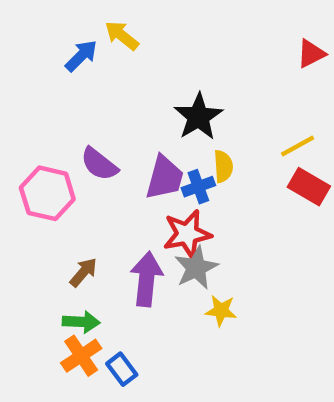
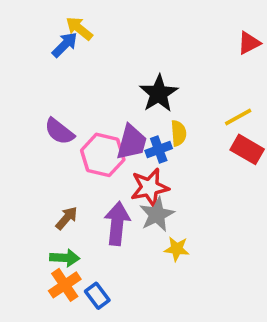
yellow arrow: (122, 36) -> (79, 28), moved
purple semicircle: (99, 164) -> (59, 131), moved
pink hexagon: (47, 193) -> (103, 155), moved

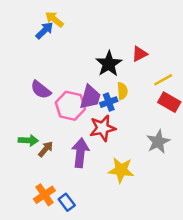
red triangle: (249, 43) -> (140, 54), moved
gray star: (157, 214) -> (158, 142), moved
yellow star: (177, 249) -> (121, 170), size x1.5
green arrow: (65, 258) -> (28, 140), moved

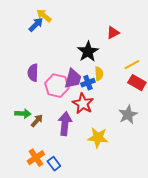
red triangle: (140, 54) -> (113, 33), moved
purple semicircle: (41, 90) -> (33, 73), turned 54
red star: (103, 128) -> (83, 104), turned -30

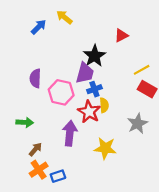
yellow arrow: (44, 16) -> (64, 17), moved
yellow semicircle: (99, 74) -> (104, 105), moved
purple trapezoid: (73, 79) -> (85, 73), moved
brown arrow: (37, 121) -> (35, 149), moved
blue rectangle: (54, 164) -> (58, 176), turned -72

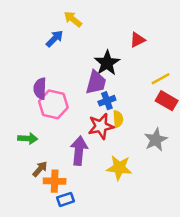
blue arrow: (39, 27) -> (55, 39), moved
pink hexagon: (61, 92) -> (53, 104), moved
red star: (89, 112) -> (101, 126), turned 30
orange cross: (39, 170) -> (55, 181), moved, turned 36

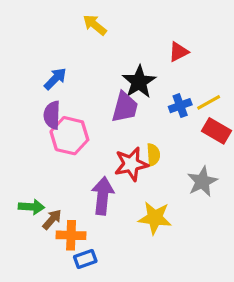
blue arrow: (55, 39) -> (55, 79), moved
blue cross: (107, 101) -> (180, 106), moved
green arrow: (28, 138) -> (31, 207), moved

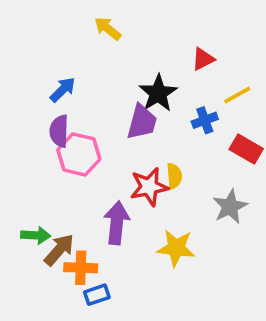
yellow line: (209, 102) -> (237, 95), moved
brown arrow: (52, 219) -> (59, 250), size x1.4

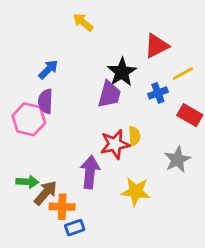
red triangle: (203, 59) -> (157, 46), size x1.4
pink hexagon: (79, 154) -> (29, 119), moved

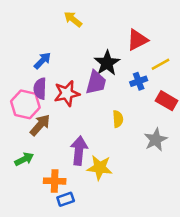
red star: (115, 144) -> (67, 93), moved
green arrow: (27, 182) -> (24, 159), turned -30
yellow star: (136, 191) -> (100, 168), moved
brown arrow: (46, 193) -> (40, 125), moved

